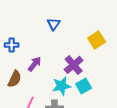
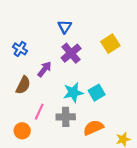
blue cross: (12, 45) -> (20, 49), turned 32
purple cross: (74, 65) -> (71, 53), moved

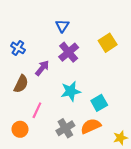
cyan square: (97, 93) -> (99, 103), moved
gray cross: (66, 117) -> (65, 128), moved, turned -30

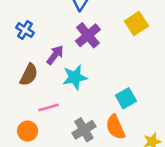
cyan star: (71, 91) -> (75, 77), moved
pink line: (37, 110) -> (49, 107), turned 49
orange semicircle: (91, 126) -> (115, 127), turned -90

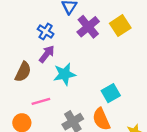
blue cross: (25, 30) -> (46, 31), moved
purple cross: (88, 35) -> (88, 27), moved

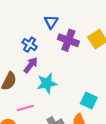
purple cross: (88, 27) -> (68, 40), turned -30
cyan square: (111, 93) -> (89, 101), turned -35

